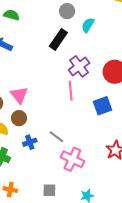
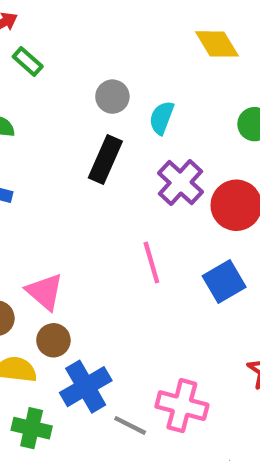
purple cross: (79, 66) -> (181, 183), moved
gray line: (56, 137) -> (130, 425), moved
blue cross: (30, 142) -> (86, 387), size x1.6

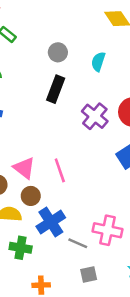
cyan semicircle: (162, 118) -> (98, 62), moved
purple cross: (181, 183) -> (95, 116), moved
pink line: (151, 262) -> (60, 170), moved

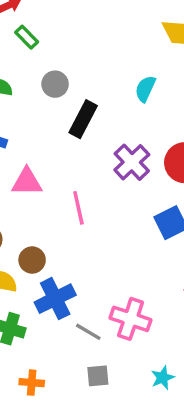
gray circle: (58, 52) -> (55, 84), moved
pink triangle: (24, 168) -> (27, 182), moved, turned -45
pink line: (60, 170) -> (78, 208), moved

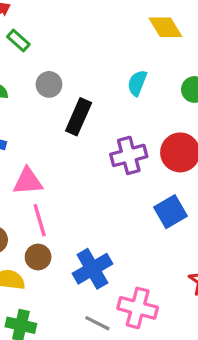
purple cross: (132, 162) -> (129, 155), turned 32
pink line: (78, 208) -> (40, 220), moved
blue cross: (55, 299) -> (92, 269), moved

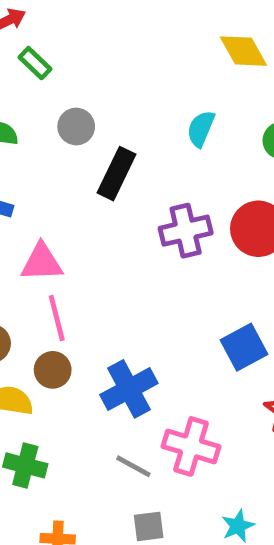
blue square: (171, 212) -> (244, 347), moved

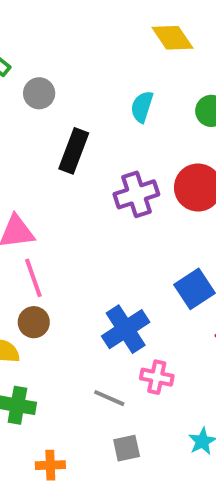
gray circle: (76, 127) -> (39, 93), moved
blue cross: (129, 389) -> (126, 329), moved
pink cross: (191, 446) -> (157, 377), size x0.7

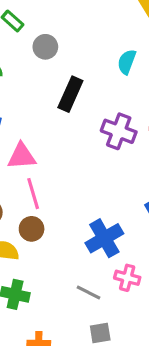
purple cross: (136, 194) -> (119, 131), turned 36

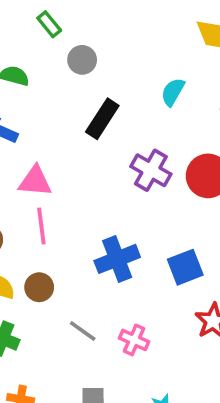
brown circle: (32, 229) -> (39, 287), moved
blue cross: (104, 238) -> (117, 259), moved
gray line: (89, 292) -> (83, 331), moved

